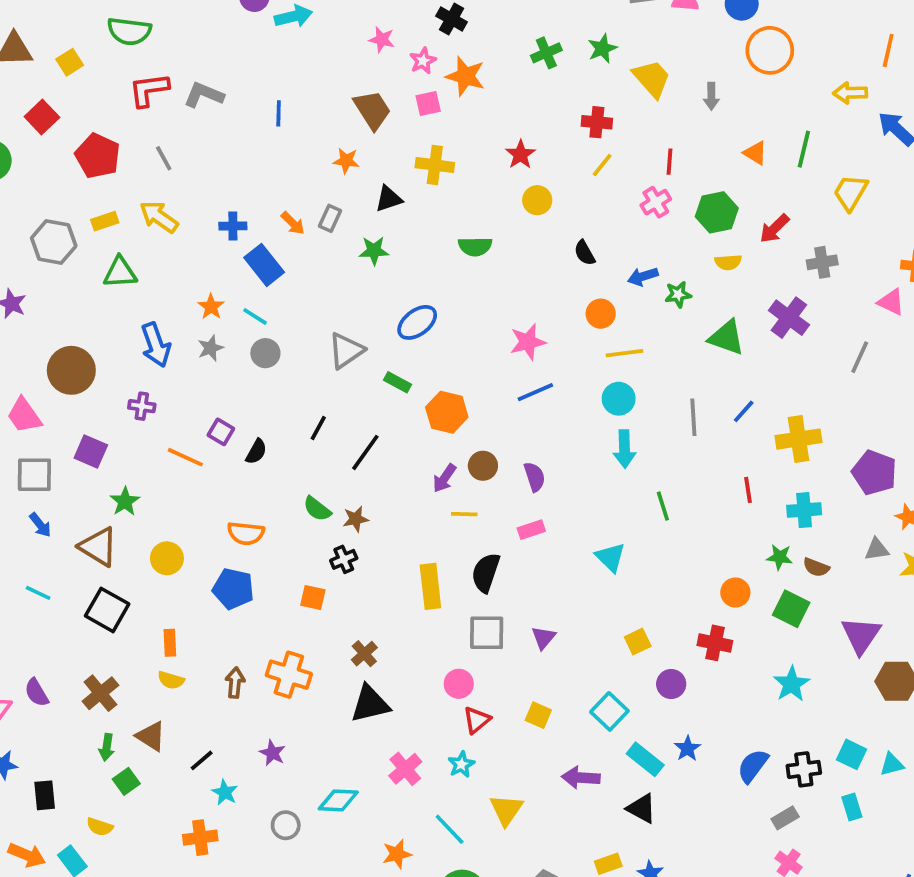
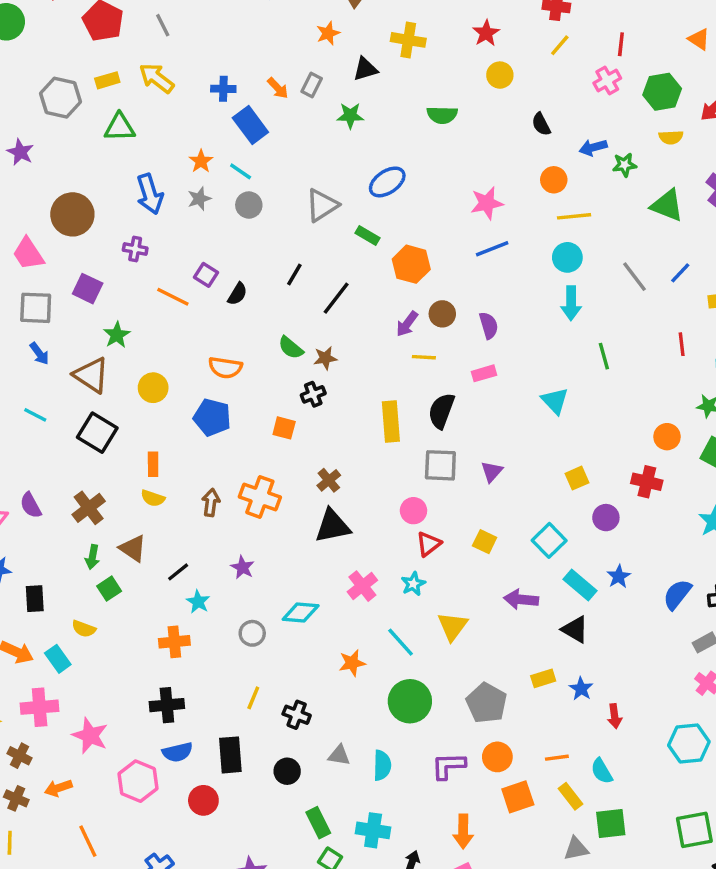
orange star: (346, 161) -> (328, 33), turned -30
gray line: (693, 417) -> (634, 277), turned -36

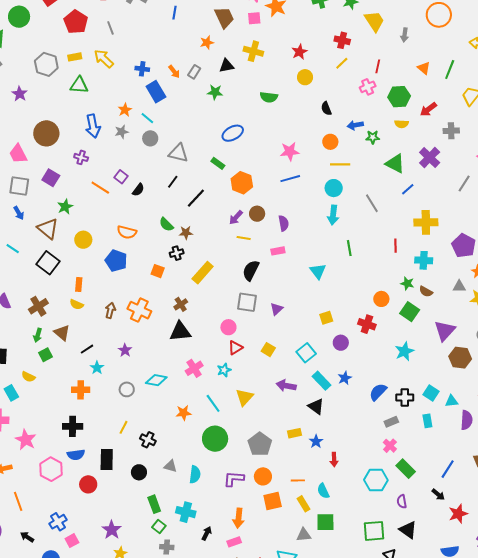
gray triangle: (322, 205) -> (178, 153), moved, turned 40
blue line: (680, 273) -> (408, 189), moved
yellow rectangle: (391, 422) -> (203, 273), moved, turned 40

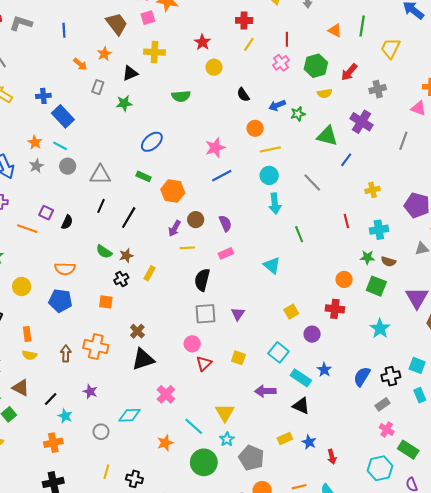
orange arrow: (174, 72) -> (80, 64), moved
yellow cross: (426, 222) -> (373, 190), size x0.6
yellow rectangle: (203, 273) -> (150, 273), moved, size x0.6
cyan star: (224, 370) -> (227, 439), moved

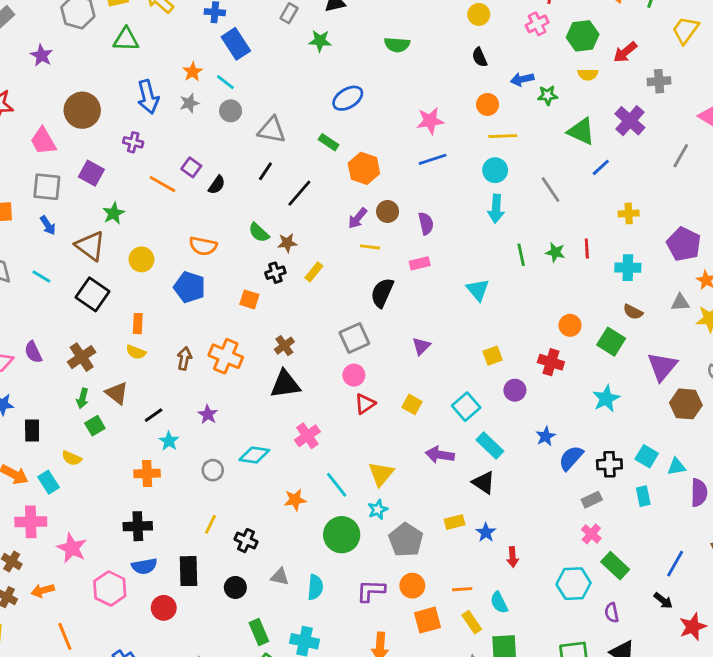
yellow circle: (214, 67) -> (479, 14), moved
green star: (367, 257) -> (555, 252), moved
gray square: (206, 314) -> (354, 338), moved, turned -30
blue star: (324, 370) -> (546, 436), moved

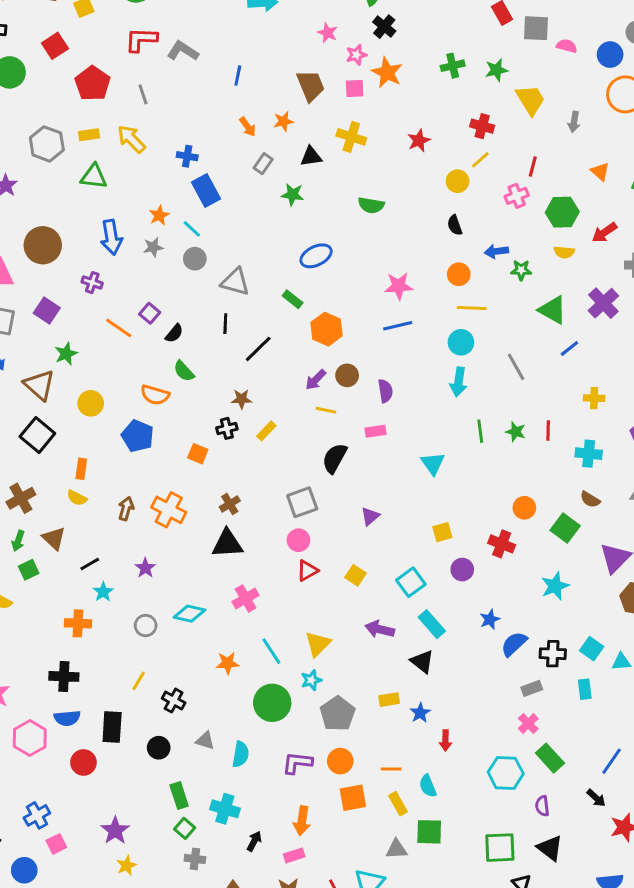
black line: (265, 171) -> (225, 324), turned -36
green semicircle: (259, 233) -> (184, 371), moved

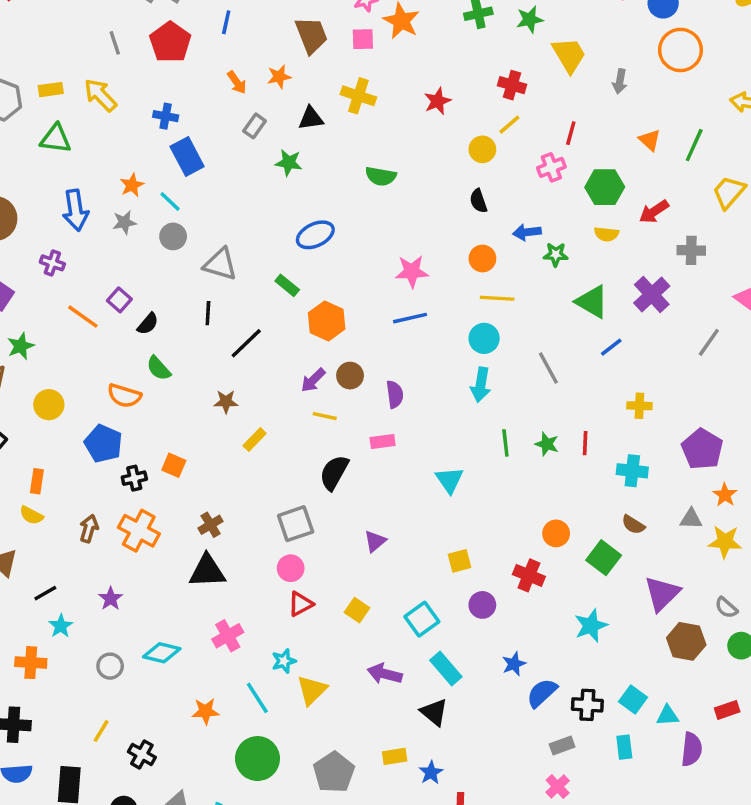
red pentagon: (93, 83) -> (170, 42), moved
black cross: (227, 428) -> (134, 478), moved
cyan star: (311, 680) -> (284, 661), moved

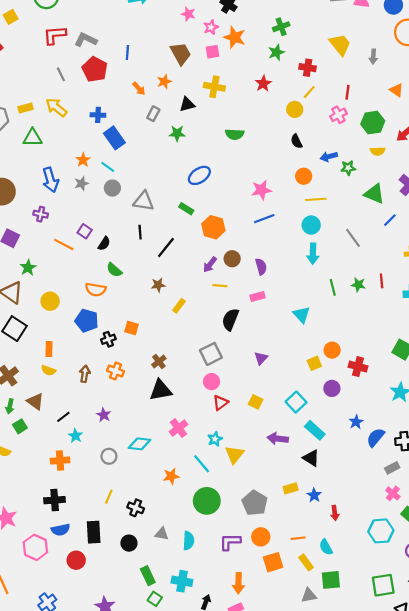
green star: (530, 19) -> (276, 52), moved
orange cross: (139, 531) -> (115, 371), size x0.7
orange circle: (556, 533) -> (332, 350), moved

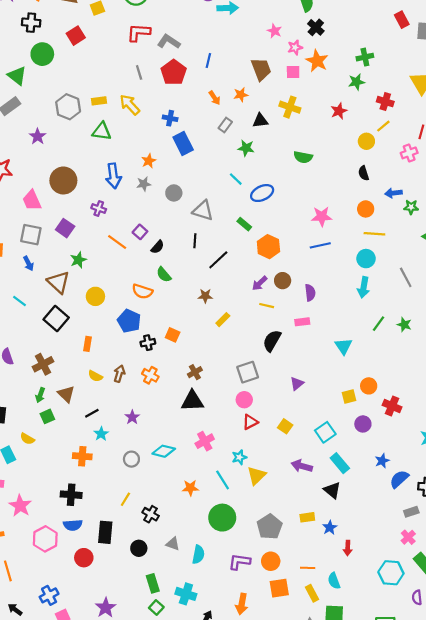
cyan line: (108, 167) -> (236, 179), moved
green line: (333, 287) -> (378, 324), turned 42
yellow semicircle: (48, 370) -> (95, 376), moved

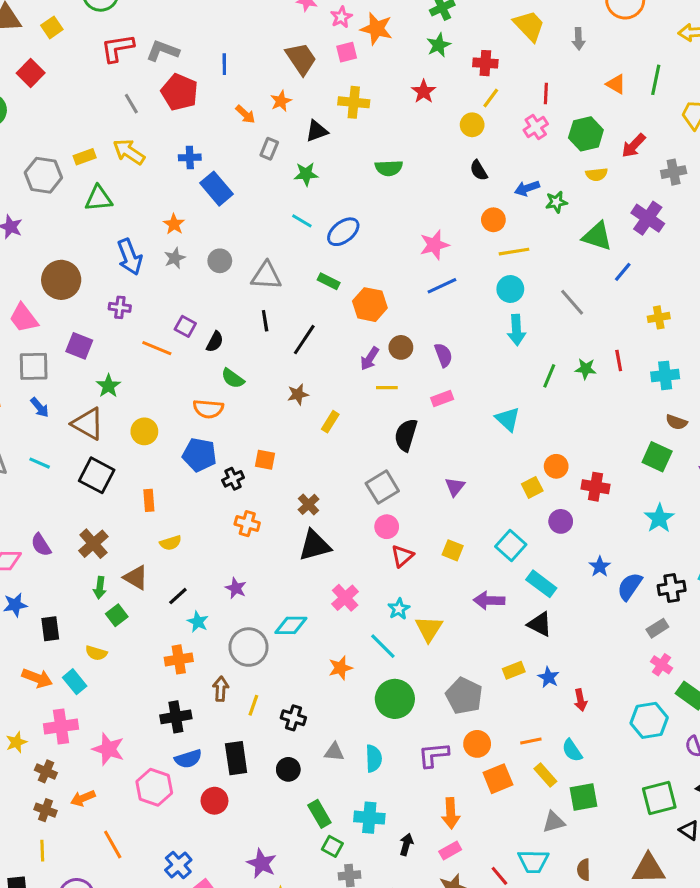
brown arrow: (119, 374) -> (221, 689), moved
yellow semicircle: (95, 376) -> (171, 543), turned -32
gray circle: (131, 459) -> (249, 647), size x1.6

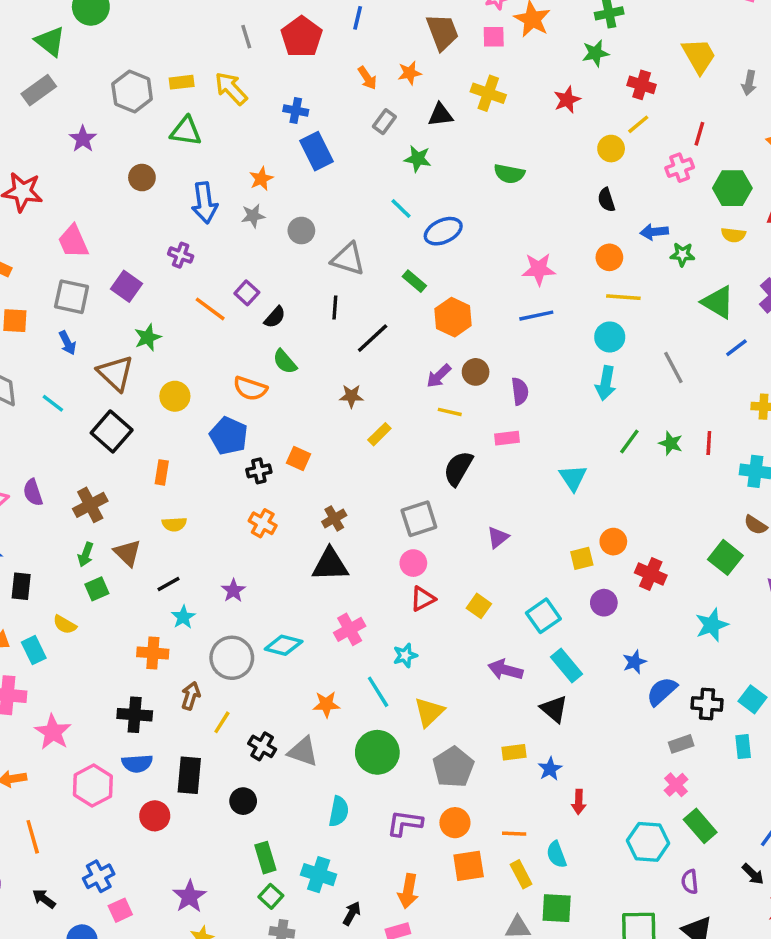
brown circle: (61, 280) -> (142, 178), moved, size x0.6
yellow triangle: (429, 629) -> (429, 712), moved
gray triangle: (334, 752) -> (303, 752), moved, size x1.4

